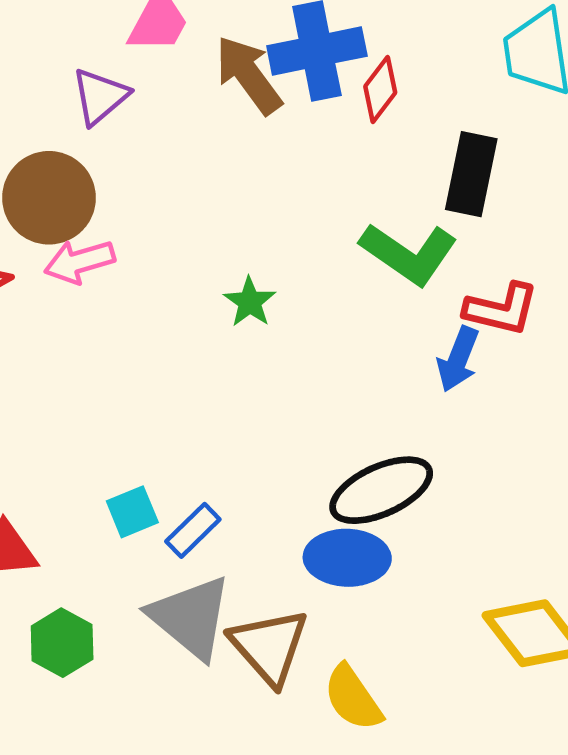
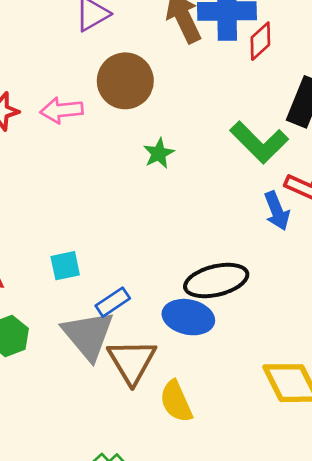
brown circle: (49, 198) -> (125, 81), moved
blue arrow: (458, 359) -> (277, 211), turned -54
blue rectangle: (193, 530) -> (113, 302), moved

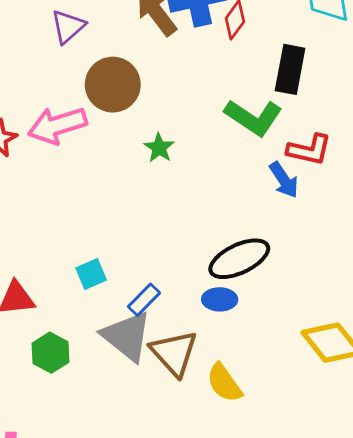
pink arrow: (62, 110) -> (57, 125), size x1.4
blue ellipse: (188, 317) -> (220, 299), size x0.7

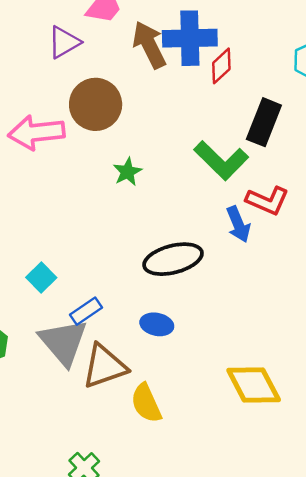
black ellipse: (239, 259) -> (173, 259), moved
cyan square: (91, 274) -> (41, 278), turned -32
brown triangle: (174, 353) -> (104, 366), turned 42

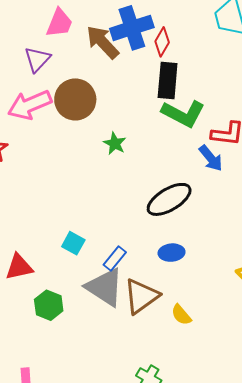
black rectangle: (264, 122) -> (168, 80), moved
pink arrow: (36, 132) -> (30, 105), moved
yellow semicircle: (146, 403) -> (181, 315), size x0.7

